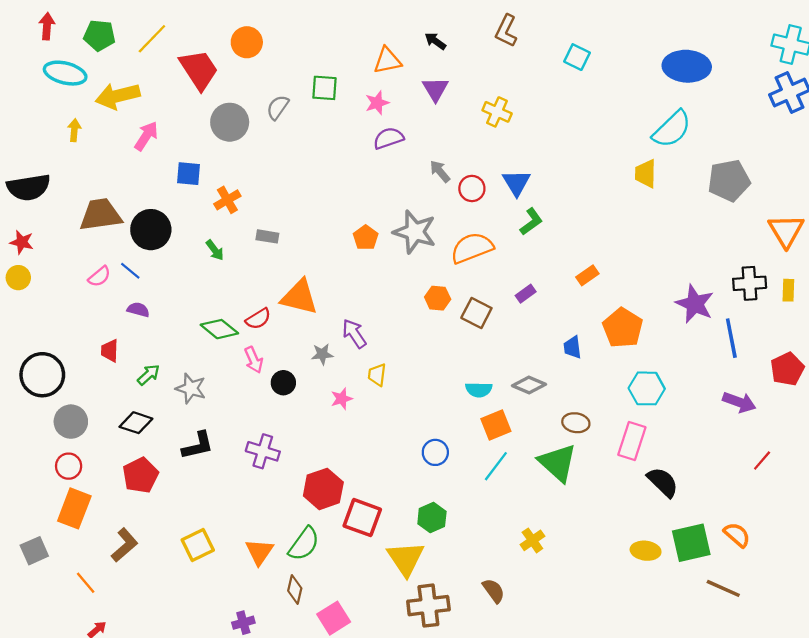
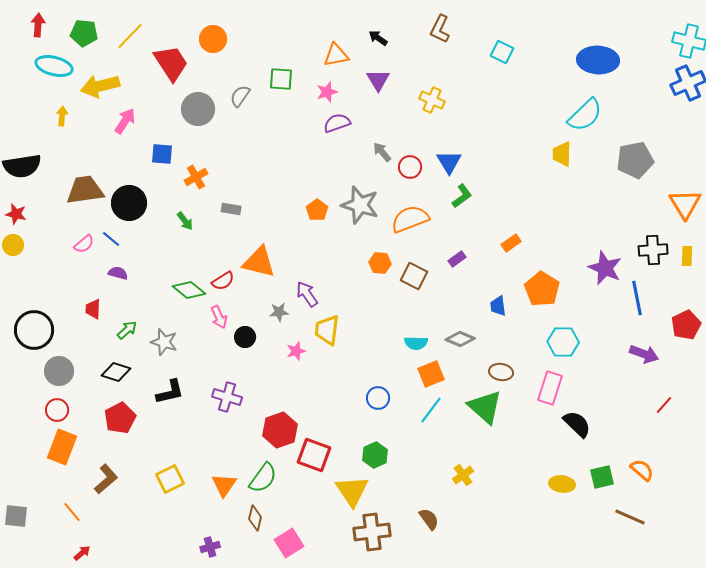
yellow trapezoid: (377, 375) -> (327, 330), size x1.5
green square: (691, 543) -> (602, 477), size x0.7
gray square: (34, 551) -> (16, 516), moved, turned 30

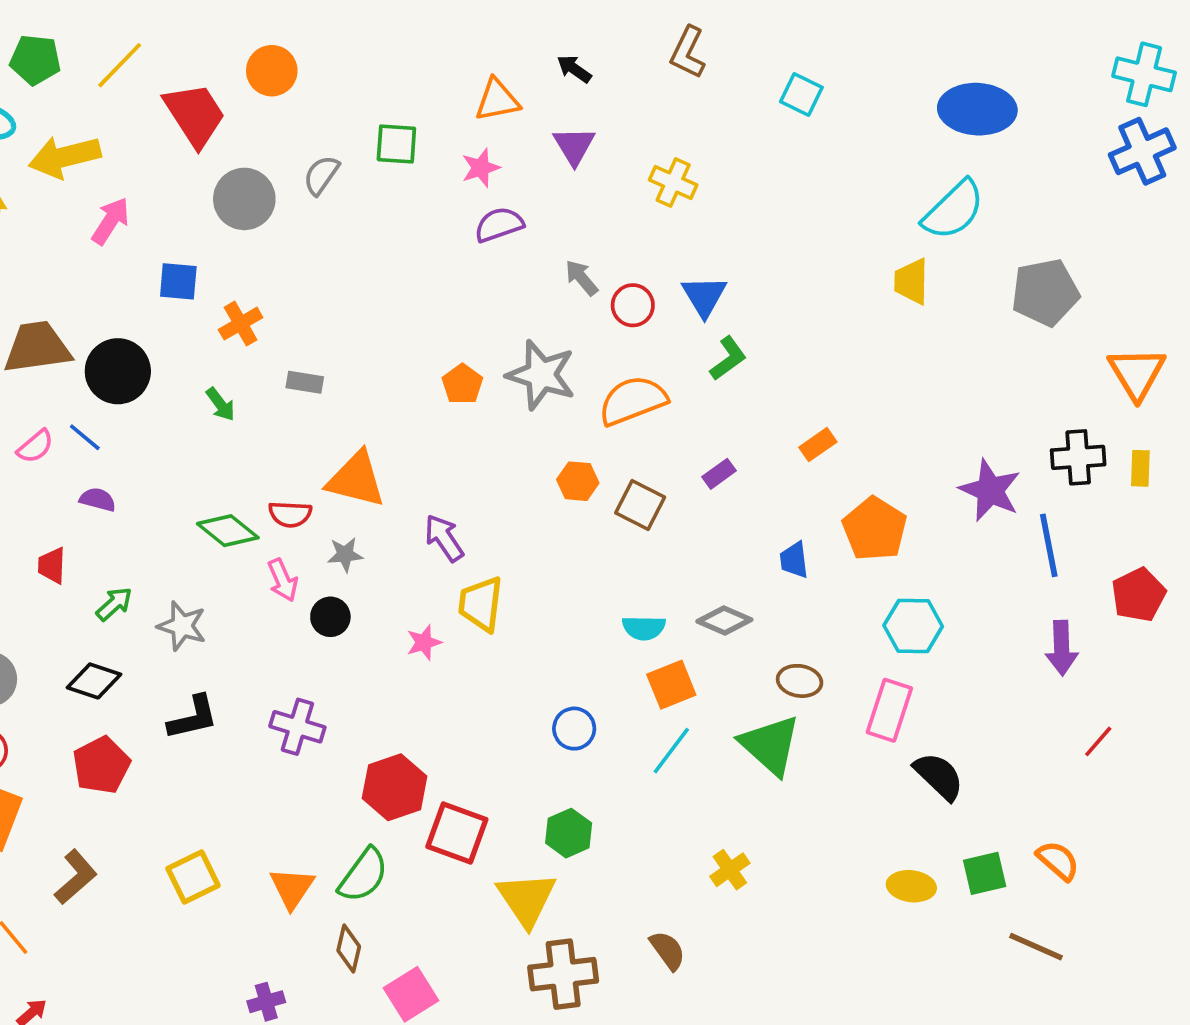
red semicircle: (223, 281) -> (290, 514), turned 35
gray star: (279, 312) -> (345, 554), moved
purple arrow: (644, 354) -> (1062, 648), turned 68

